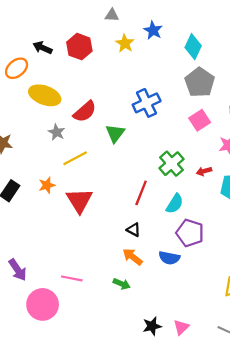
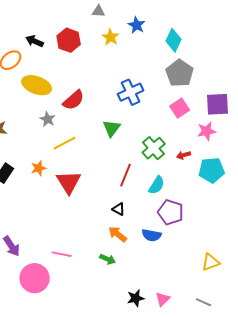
green triangle: (115, 133) -> (112, 128), moved

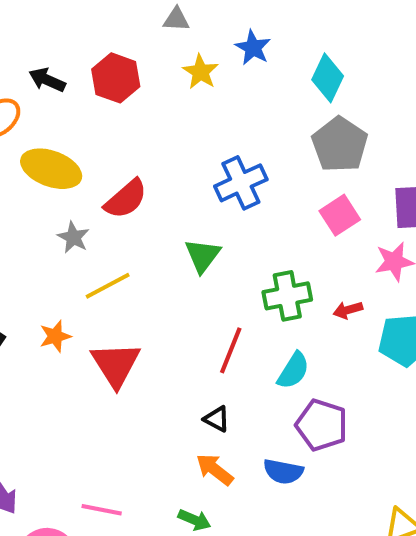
green cross: (154, 148) -> (287, 296), turned 30

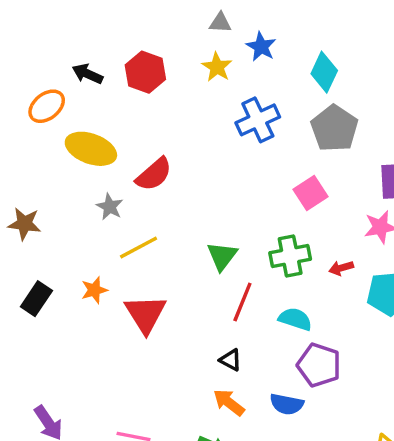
gray triangle: (176, 19) -> (220, 23), moved
blue cross: (241, 183) -> (258, 120), moved
pink square: (340, 215) -> (311, 193), moved
green triangle: (203, 256) -> (222, 256), moved
cyan semicircle: (293, 371) -> (295, 319), turned -104

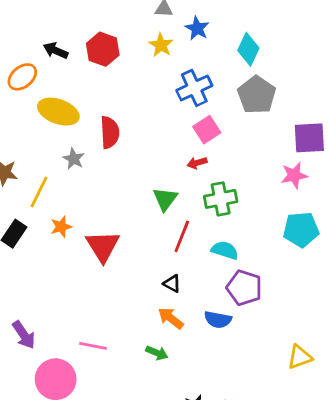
red semicircle: (154, 174) -> (110, 132), turned -52
pink square: (311, 193) -> (207, 130), moved
yellow line: (139, 248) -> (39, 192), moved, turned -36
red arrow: (341, 268) -> (197, 163), moved

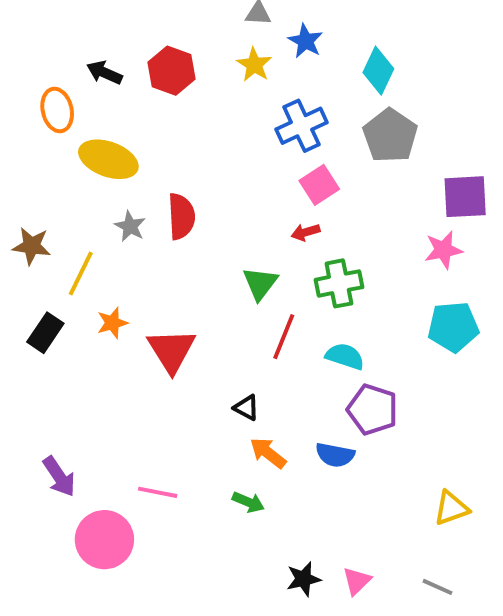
orange ellipse: (22, 77) -> (57, 110), turned -64
red semicircle: (110, 132) -> (181, 216), moved
black triangle: (172, 284) -> (246, 408), moved

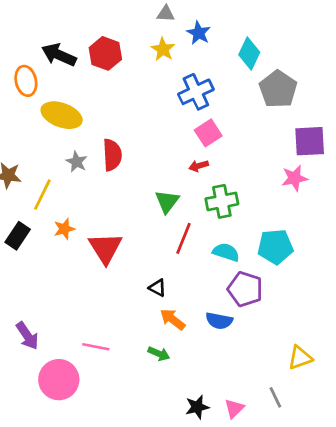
black arrow: (104, 73) -> (59, 55), size x1.4
gray pentagon: (390, 136) -> (278, 89), moved
cyan pentagon: (453, 327) -> (275, 247), moved
gray line: (437, 587) -> (275, 397), moved, turned 40

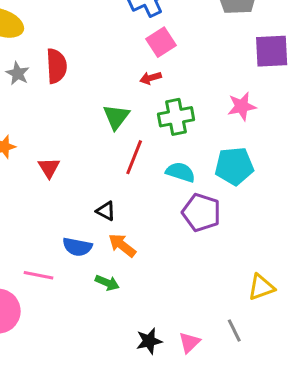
pink star: (295, 178) -> (242, 106), moved
red triangle: (105, 248) -> (49, 168), size x0.6
blue semicircle: (219, 321) -> (77, 247), moved

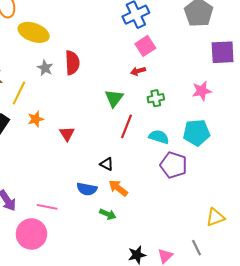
green cross: (176, 117) -> (156, 98), size x0.7
pink line: (38, 275) -> (47, 207), moved

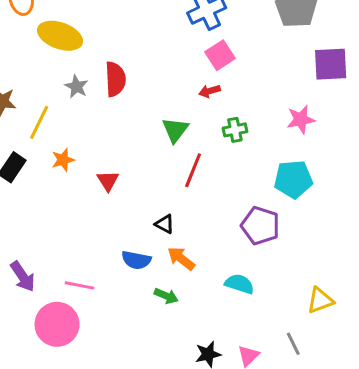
cyan semicircle: (159, 137) -> (239, 284), moved

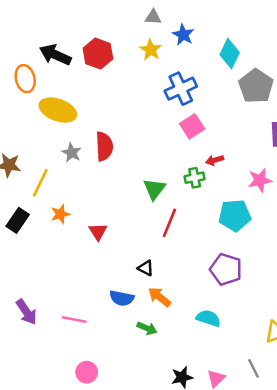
red arrow: (210, 91) -> (215, 160), moved
green cross: (235, 130) -> (195, 178), moved
cyan pentagon: (293, 179) -> (235, 215), moved
pink circle: (57, 324) -> (87, 372), moved, size x0.6

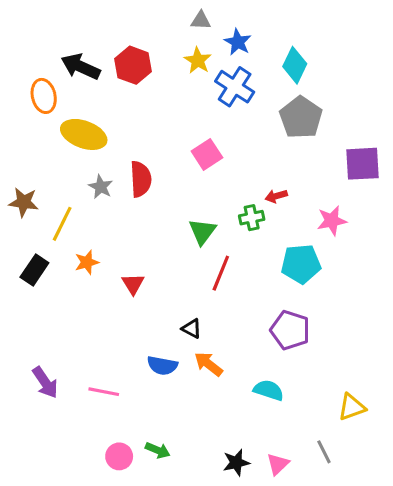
gray pentagon: (256, 86) -> (301, 118), moved
blue cross: (181, 89) -> (235, 87), moved, turned -32
pink square: (192, 126) -> (207, 154), moved
green arrow: (147, 328) -> (158, 450), moved

